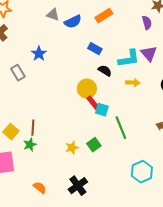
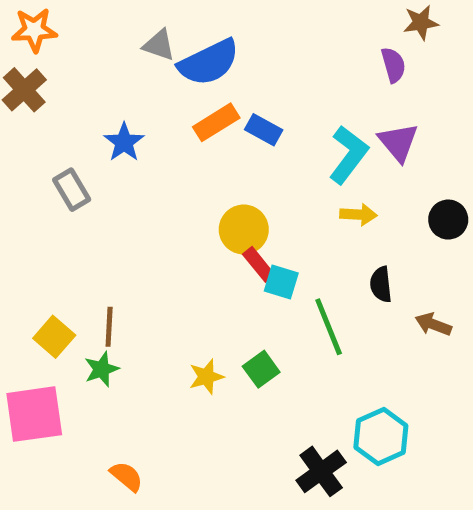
orange rectangle: (104, 16) -> (216, 122), moved
blue semicircle: (73, 22) -> (209, 62), size x1.4
cyan L-shape: (129, 59) -> (348, 155), turned -45
black semicircle: (105, 71) -> (381, 284), moved, turned -128
black cross: (78, 186) -> (321, 471), moved

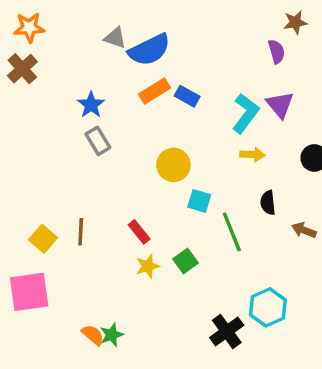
gray rectangle: (72, 190) -> (98, 141), moved
red rectangle: (259, 264) -> (139, 232), moved
green star: (102, 369) -> (112, 335), moved

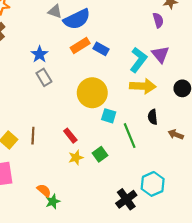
yellow arrow: (252, 155) -> (143, 86), size x1.6
yellow circle: (173, 165) -> (92, 93), size x1.4
orange semicircle: (93, 335) -> (44, 191), moved

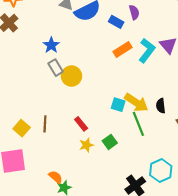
purple semicircle: (158, 20) -> (134, 12), moved
orange rectangle: (80, 46) -> (122, 49), moved
blue rectangle: (101, 49) -> (116, 22), moved
yellow arrow: (143, 86) -> (136, 103), moved, turned 30
yellow circle: (92, 93) -> (71, 76), moved, size x0.7

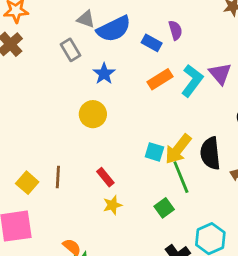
blue star: (51, 45) -> (104, 74), moved
gray rectangle: (56, 68) -> (70, 50), moved
yellow arrow: (136, 103) -> (178, 149), turned 95
black semicircle: (161, 106) -> (210, 153), size x1.6
green square: (110, 142) -> (164, 208), moved

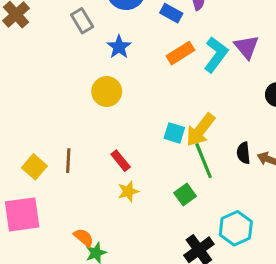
black semicircle: (210, 153) -> (243, 153), moved, size x0.6

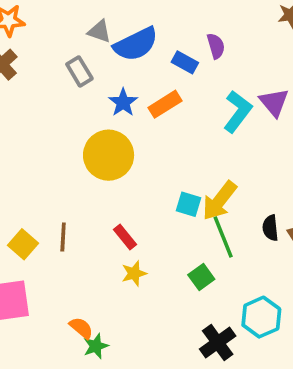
orange rectangle: (180, 53) -> (165, 104), moved
yellow circle: (107, 91) -> (109, 155), size x1.4

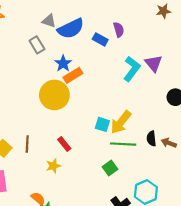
orange rectangle: (165, 104) -> (73, 75), moved
green line: (223, 237) -> (123, 144), turned -65
yellow star: (134, 273) -> (53, 166), moved

